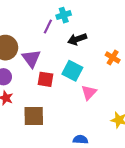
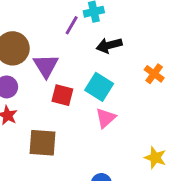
pink triangle: (89, 92) -> (106, 118), moved

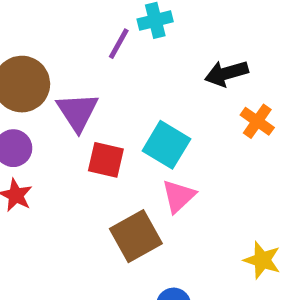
black arrow: (109, 45) -> (226, 73), moved
brown square: (43, 143) -> (136, 236), moved, turned -32

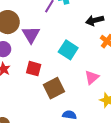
red square: (106, 160) -> (34, 69), moved
pink triangle: (179, 196) -> (92, 77), moved

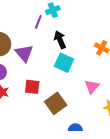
black arrow: (95, 20) -> (60, 40), moved, turned 90

